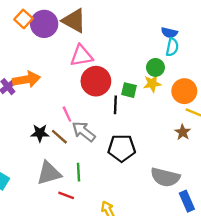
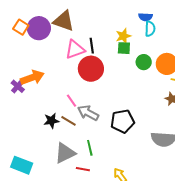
green circle: (155, 67) -> (144, 62), moved
yellow star: (152, 84) -> (123, 36), moved
green square: (129, 90) -> (124, 48), moved
black line: (115, 105) -> (92, 46), moved

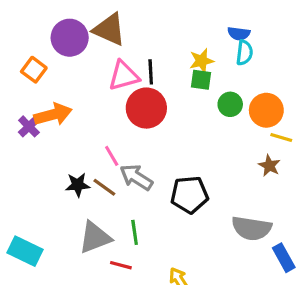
orange square: (21, 27) -> (34, 70), moved

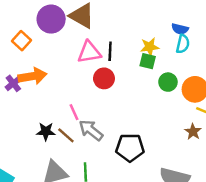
red circle: (146, 108) -> (104, 78), size x0.7

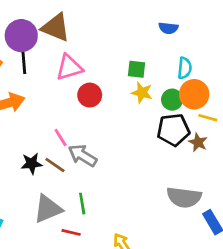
cyan semicircle: (183, 44) -> (185, 68), moved
yellow star: (150, 47) -> (142, 93), moved, turned 30
black line: (110, 51) -> (24, 63), moved
green circle: (168, 82) -> (172, 100), moved
black pentagon: (130, 148) -> (173, 130), moved

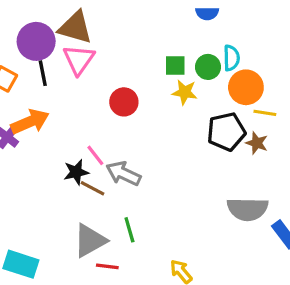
pink triangle: (69, 67) -> (79, 60), moved, turned -32
green circle: (172, 100) -> (208, 67), moved
black star: (32, 163) -> (76, 172), moved
red line: (71, 232) -> (107, 266), moved

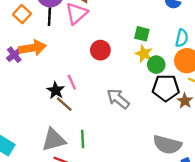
green circle: (208, 67) -> (156, 65), moved
black star: (76, 172) -> (56, 90), turned 30
gray arrow: (123, 174) -> (118, 99), moved

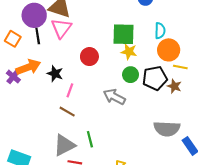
green square: (142, 34) -> (123, 34), size x1.6
green circle: (156, 65) -> (131, 75), moved
pink line: (72, 82) -> (70, 90), turned 56
black star: (56, 90) -> (55, 74), moved

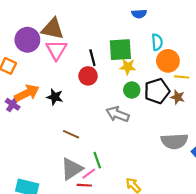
black line: (38, 36) -> (92, 58), moved
pink line: (70, 90) -> (89, 174), moved, turned 40

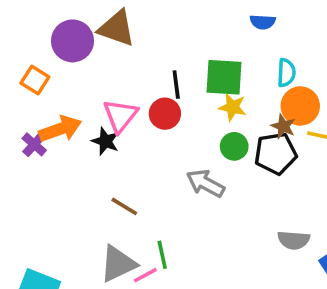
pink triangle: (56, 50) -> (120, 116), moved
brown star: (178, 97) -> (283, 126), moved
gray semicircle: (174, 141) -> (294, 240), size x0.7

